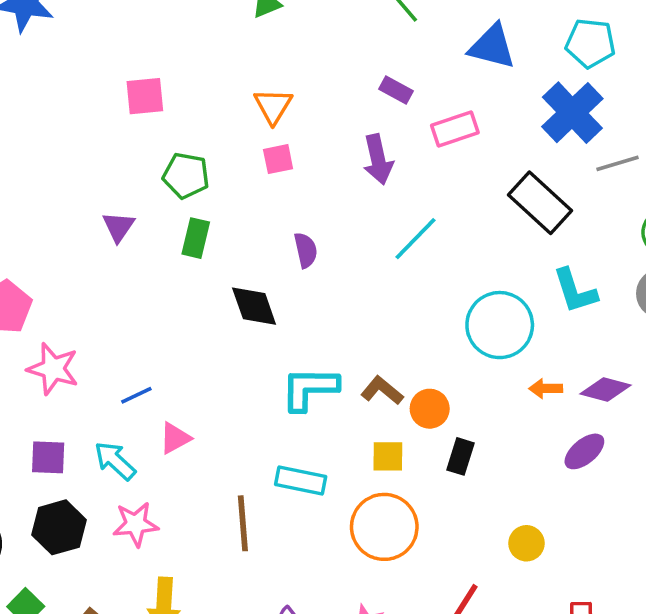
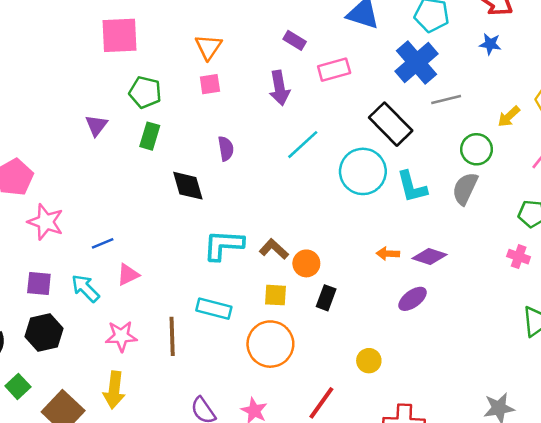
pink square: (145, 96) -> (120, 35), size x1.4
cyan circle: (500, 325) -> (363, 171), moved
pink star: (136, 524) -> (121, 336), moved

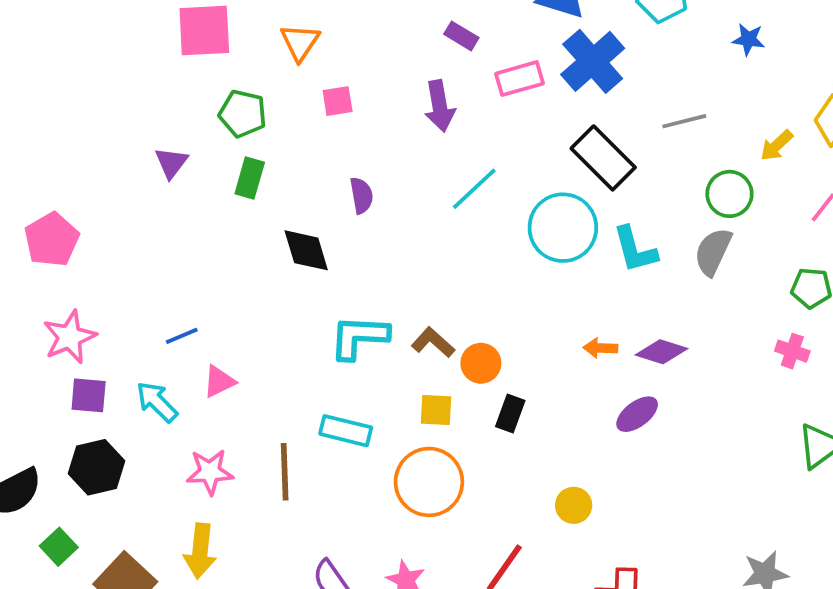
orange triangle: (208, 47) -> (300, 42), moved
blue cross: (416, 63) -> (593, 61), moved
pink star: (46, 222) -> (70, 337), moved, turned 30

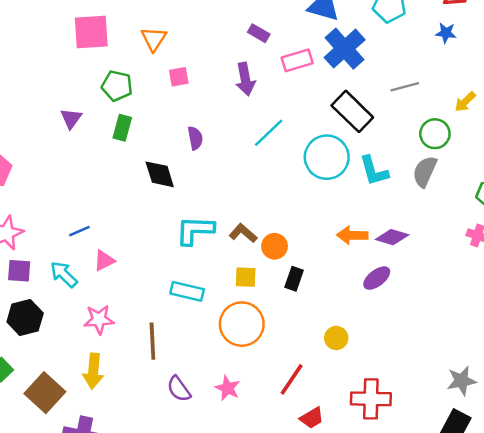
orange arrow: (600, 348) -> (352, 235), size x1.4
brown line: (285, 472) -> (152, 341), moved

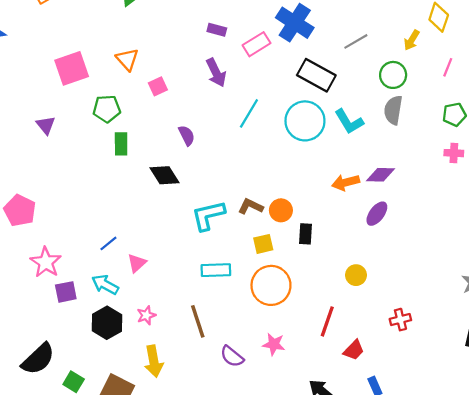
purple triangle: (71, 118) -> (46, 125), moved
black hexagon: (25, 318) -> (107, 323), moved
pink star: (99, 320) -> (146, 315), size x0.7
red cross: (371, 399) -> (400, 320), size x0.6

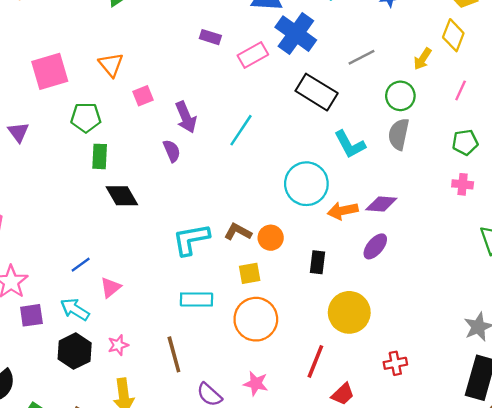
purple arrow: (216, 73) -> (186, 117), moved
cyan circle: (305, 121) -> (306, 184), moved
black diamond: (164, 175) -> (122, 196), moved
black rectangle: (306, 234) -> (317, 262), moved
yellow circle: (356, 275) -> (349, 312), size x1.8

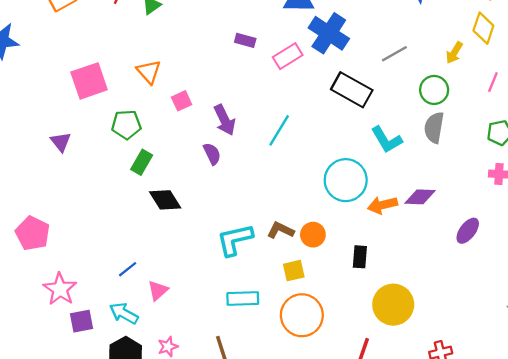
green rectangle: (100, 156) -> (142, 162), turned 30
purple ellipse: (375, 246) -> (468, 231), moved

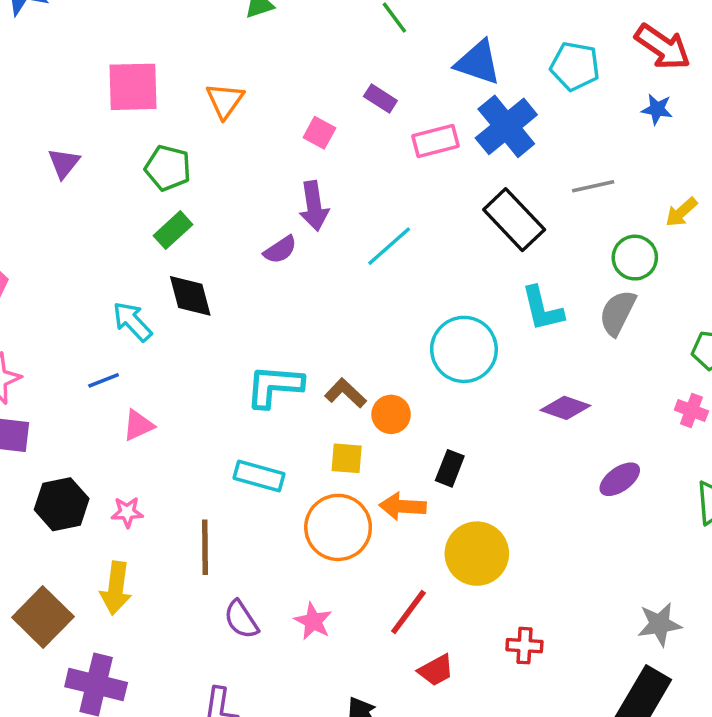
pink square: (182, 101) -> (319, 133), moved, turned 36
purple semicircle: (212, 154) -> (280, 250), turned 65
orange arrow: (382, 205) -> (403, 506), moved
cyan arrow: (124, 313) -> (132, 322), moved

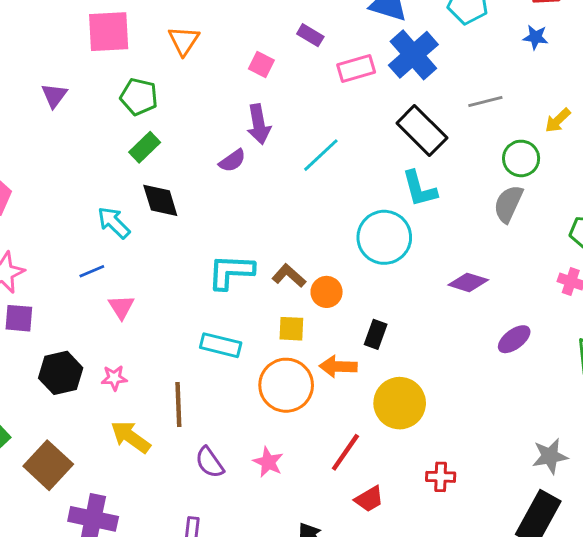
cyan L-shape: (542, 309) -> (419, 189), moved
pink triangle: (138, 425) -> (121, 307), turned -36
yellow arrow: (116, 588) -> (131, 437), moved, turned 120

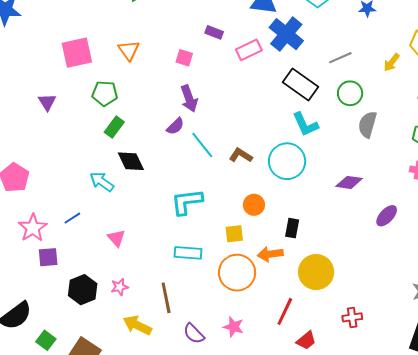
cyan line: (321, 155) -> (202, 145), moved, turned -76
green circle: (521, 158) -> (350, 93), moved
blue line: (92, 271) -> (72, 218), moved
brown L-shape: (289, 276) -> (241, 155), moved

